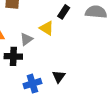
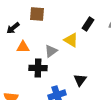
black triangle: (59, 76) -> (80, 80), moved

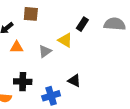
black cross: (38, 68) -> (23, 82), moved
black triangle: (80, 80) -> (74, 81), turned -40

